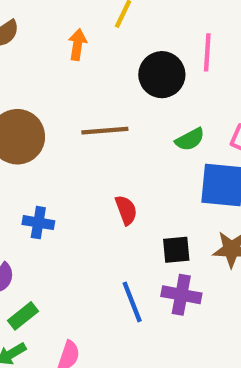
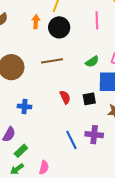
black circle: (162, 75) -> (59, 27), moved
black square: (176, 250) -> (89, 99), moved

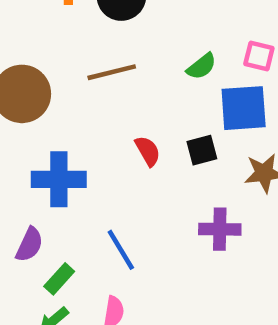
blue cross: (25, 106) -> (59, 179), size x1.6
blue line: (71, 140) -> (121, 250), moved

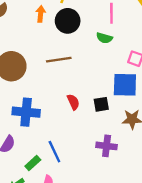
green semicircle: (201, 66) -> (104, 38), moved, turned 49
green rectangle: (59, 279) -> (33, 163), moved

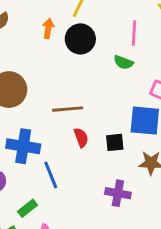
brown line: (59, 60) -> (68, 109), moved
blue line: (54, 152) -> (51, 175), moved

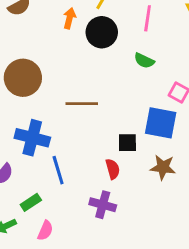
pink line: (134, 33) -> (148, 18), moved
red semicircle: (81, 138) -> (113, 169), moved
purple cross: (118, 193) -> (103, 205), moved

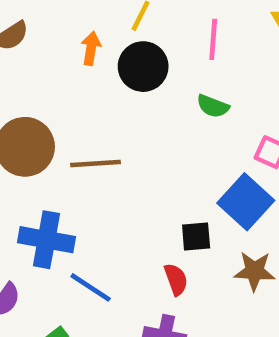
brown line: (82, 104) -> (96, 163), moved
blue square: (161, 123) -> (246, 202), turned 36
blue line: (58, 170) -> (91, 287), turned -36

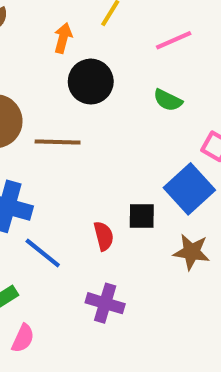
pink line: (213, 39) -> (174, 40), turned 57
black circle: (143, 67) -> (91, 82), moved
red semicircle: (176, 279) -> (104, 236), moved

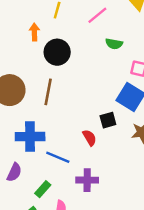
green semicircle: (168, 100) -> (114, 44), moved
brown line: (58, 142) -> (48, 92), turned -65
purple cross: (105, 303) -> (87, 180), moved

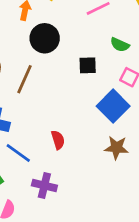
green semicircle: (114, 44) -> (120, 45), moved
black square: (108, 120) -> (88, 65), moved

